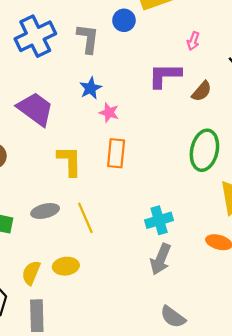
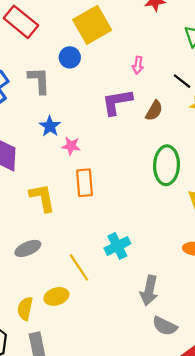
yellow line: (85, 218) -> (79, 267), moved
cyan cross: (159, 220) -> (117, 246), moved
gray arrow: (161, 259) -> (149, 290), moved

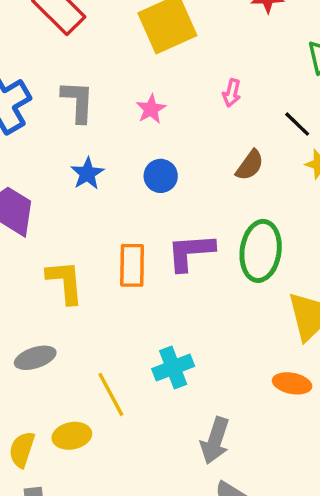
blue circle: (70, 57) -> (161, 176), moved
purple L-shape: (117, 102) -> (191, 252), moved
pink star: (71, 146) -> (151, 109), moved, turned 30

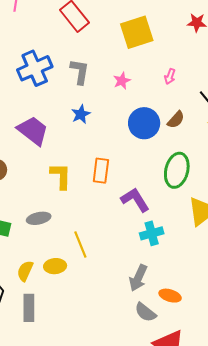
blue circle: (161, 176) -> (144, 123), moved, size x1.6
purple L-shape: (191, 252) -> (135, 200), moved, turned 56
cyan cross: (173, 367) -> (152, 233), moved
orange ellipse: (292, 383) -> (170, 296), moved

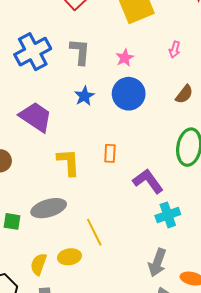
blue circle: (144, 123) -> (129, 94), moved
orange rectangle: (101, 171) -> (110, 153), size x0.7
gray ellipse: (39, 218) -> (49, 208), size x1.4

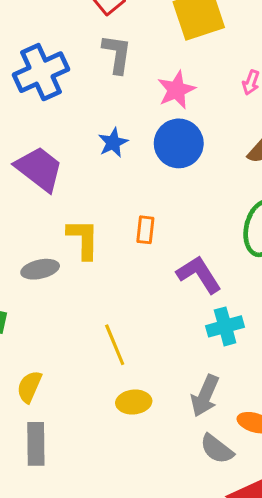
gray L-shape: (80, 52) -> (117, 54), moved
pink star: (125, 58) -> (176, 90), size x1.4
gray ellipse: (49, 208) -> (40, 269), moved, size x0.7
yellow ellipse: (70, 257) -> (134, 402), moved

